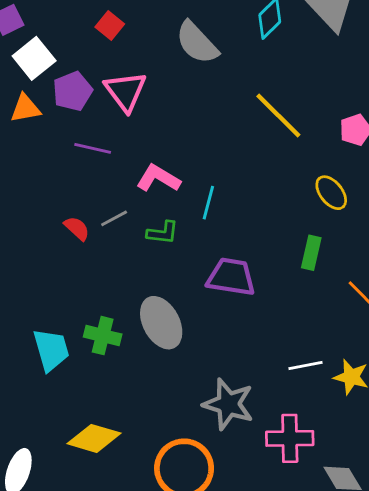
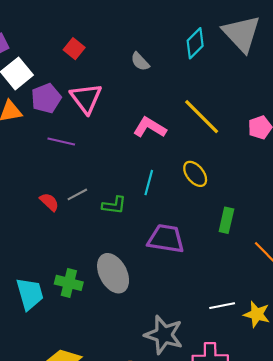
gray semicircle: (197, 43) -> (140, 62), size x0.6
pink L-shape: (158, 178) -> (150, 127), moved
yellow ellipse: (331, 193) -> (195, 174), moved

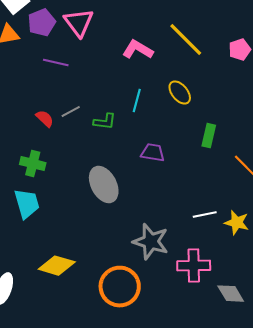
purple trapezoid: (166, 239) -> (153, 153), size x0.7
green cross: (69, 283) -> (33, 164), moved

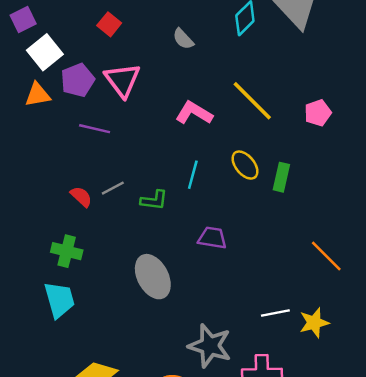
green rectangle: (209, 136) -> (281, 177), moved
yellow star: (237, 223) -> (314, 323), turned -30

